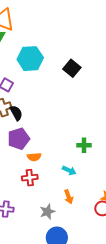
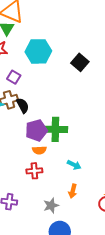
purple pentagon: (19, 139) -> (36, 130), moved
green cross: (84, 145) -> (55, 129), moved, size x1.6
orange arrow: (69, 197) -> (73, 191), turned 32

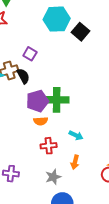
cyan hexagon: (38, 51) -> (57, 19), moved
purple square: (14, 77) -> (30, 54), moved
red cross: (34, 171) -> (49, 146), moved

